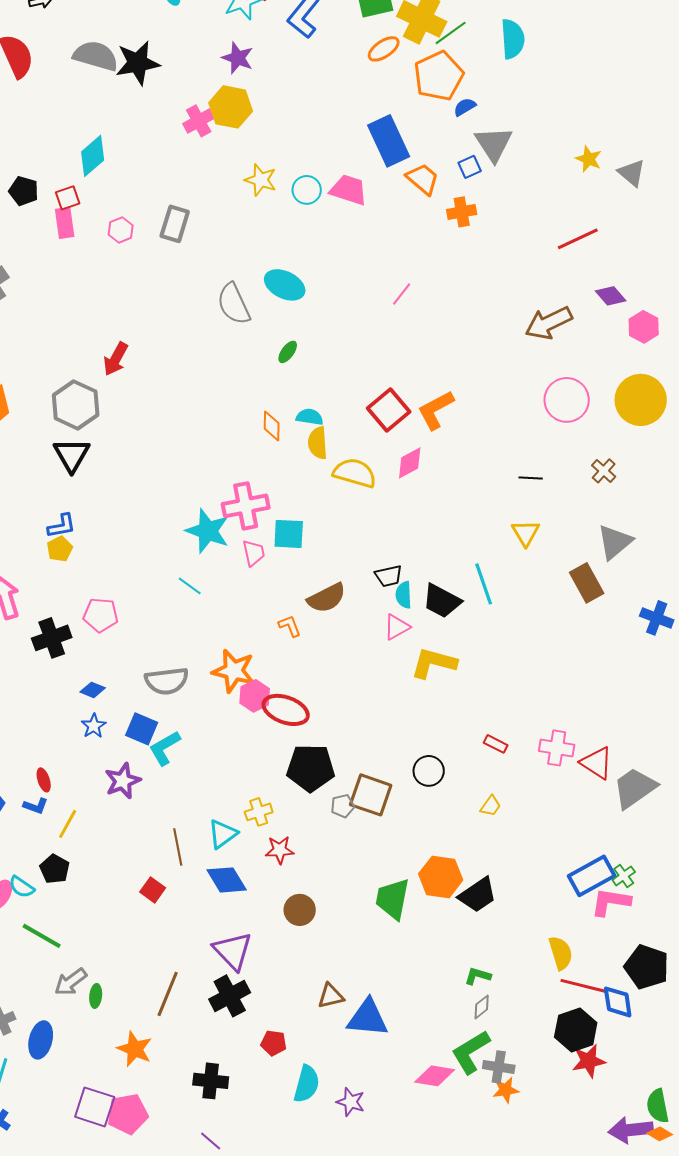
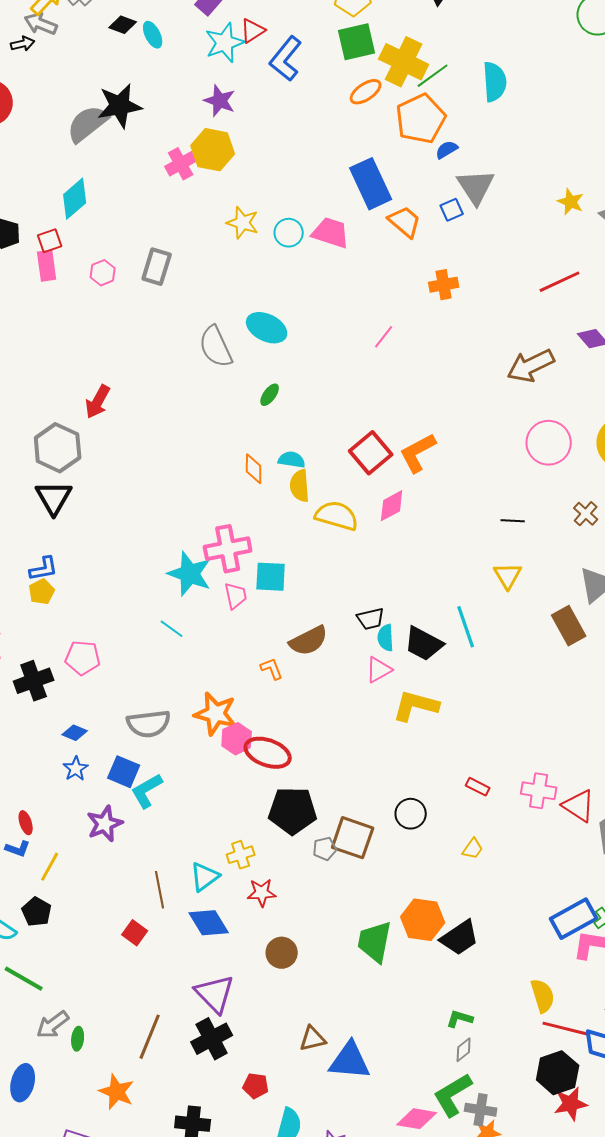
gray semicircle: (96, 56) -> (88, 124), moved, turned -54
orange cross: (462, 212) -> (444, 285), moved

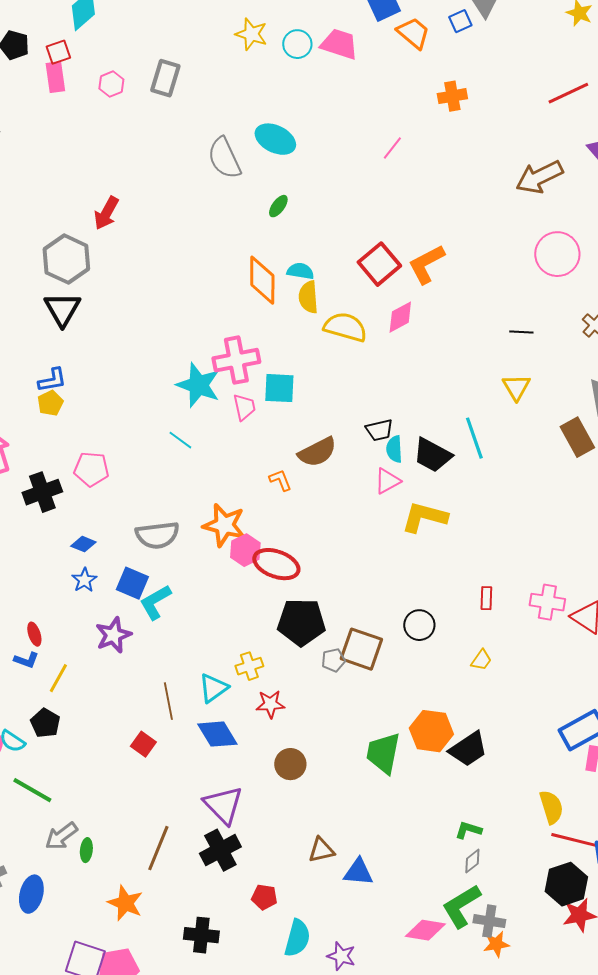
orange diamond: (254, 469) -> (262, 280), size x1.6
red rectangle: (478, 787) -> (486, 598), turned 65
blue triangle: (350, 1061) -> (358, 872), size x0.7

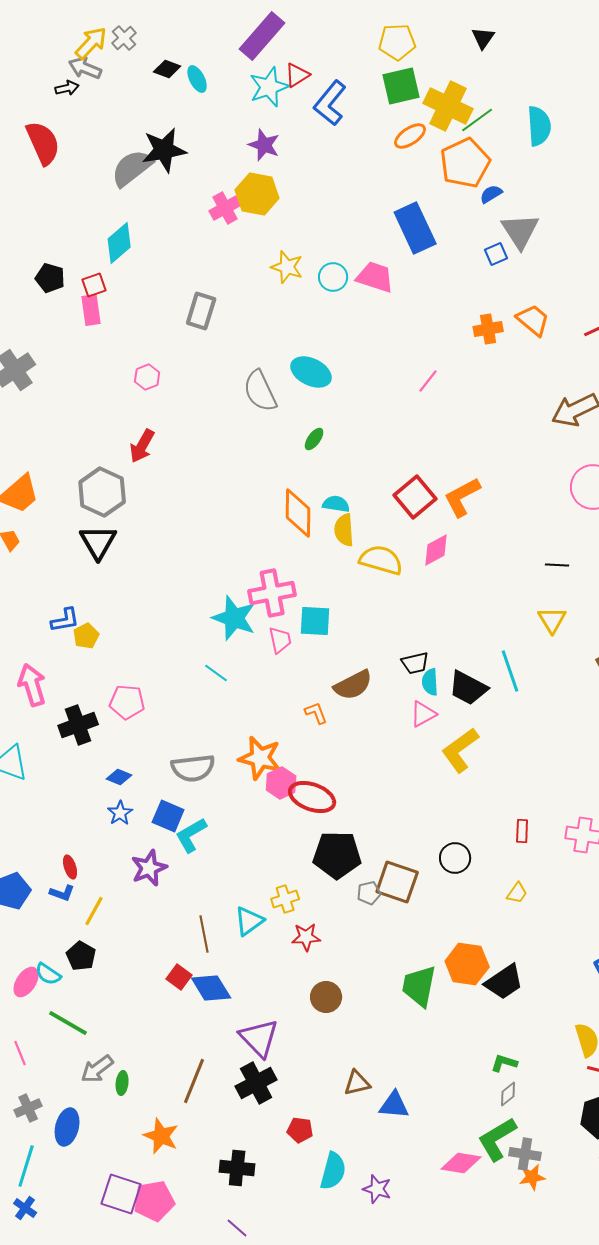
orange trapezoid: (413, 33) -> (533, 320), moved
pink hexagon: (111, 84) -> (147, 377), moved
blue L-shape: (52, 380) -> (65, 620), moved
yellow L-shape: (424, 517) -> (460, 750), turned -51
blue diamond: (217, 734) -> (211, 988), moved

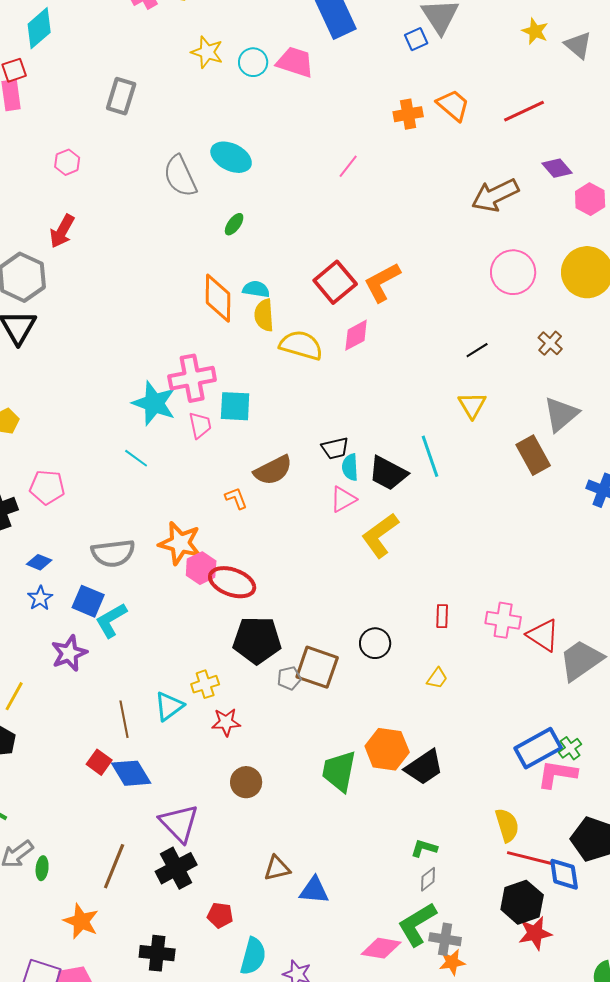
black line: (557, 565) -> (477, 350), turned -35

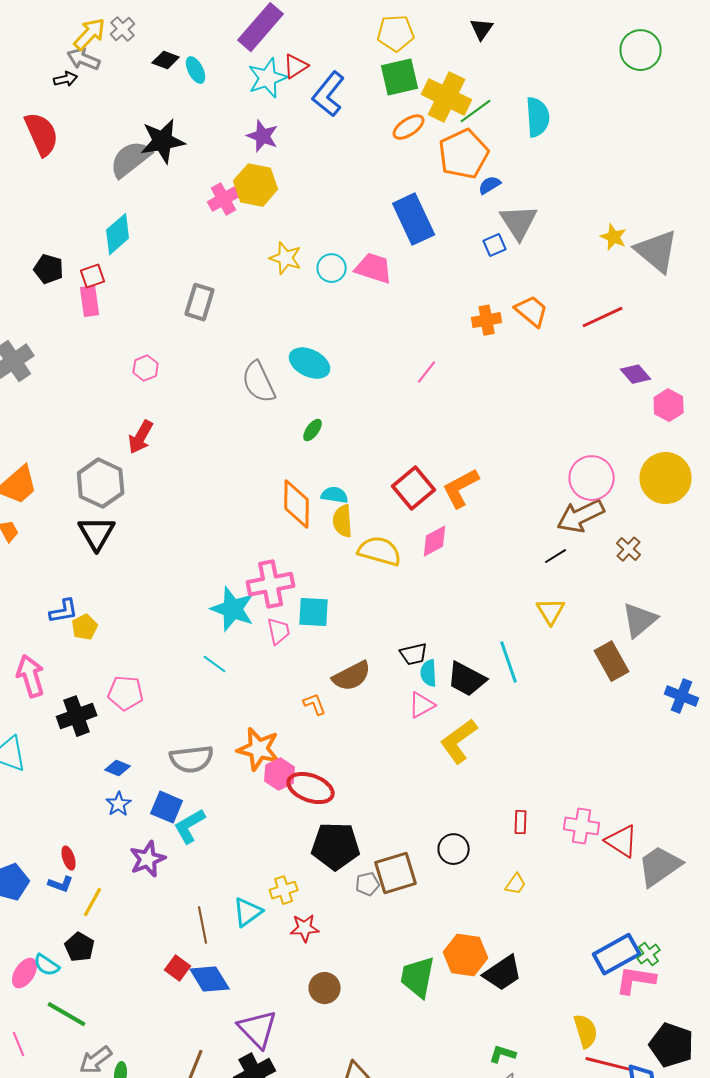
gray triangle: (578, 45) -> (657, 251), size x1.6
brown arrow: (495, 195) -> (581, 516), moved
brown square: (317, 667) -> (396, 873), turned -36

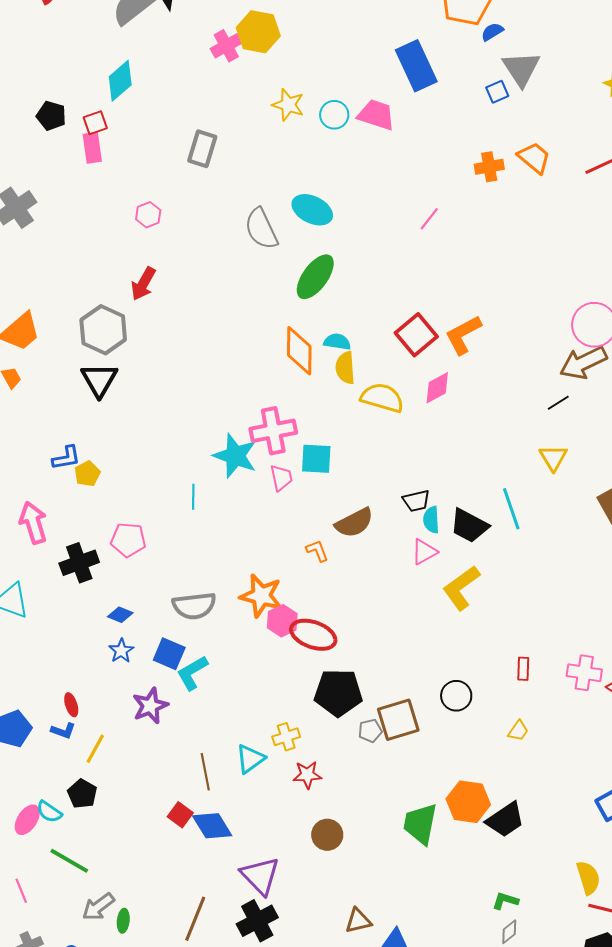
green ellipse: (313, 430) -> (315, 277), size x2.0
cyan line: (215, 664) -> (193, 497), moved, turned 55

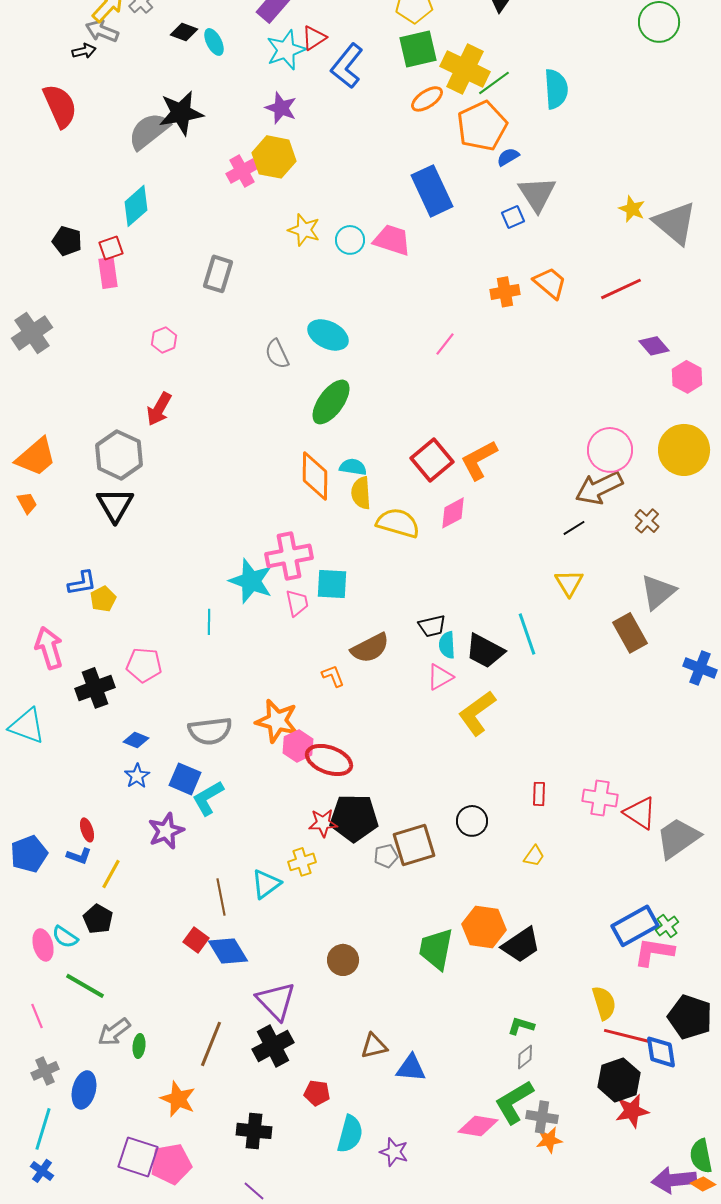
gray semicircle: (261, 229) -> (277, 354), size x0.7
red star: (307, 775) -> (323, 823), moved
pink ellipse: (27, 820) -> (43, 945), turned -48

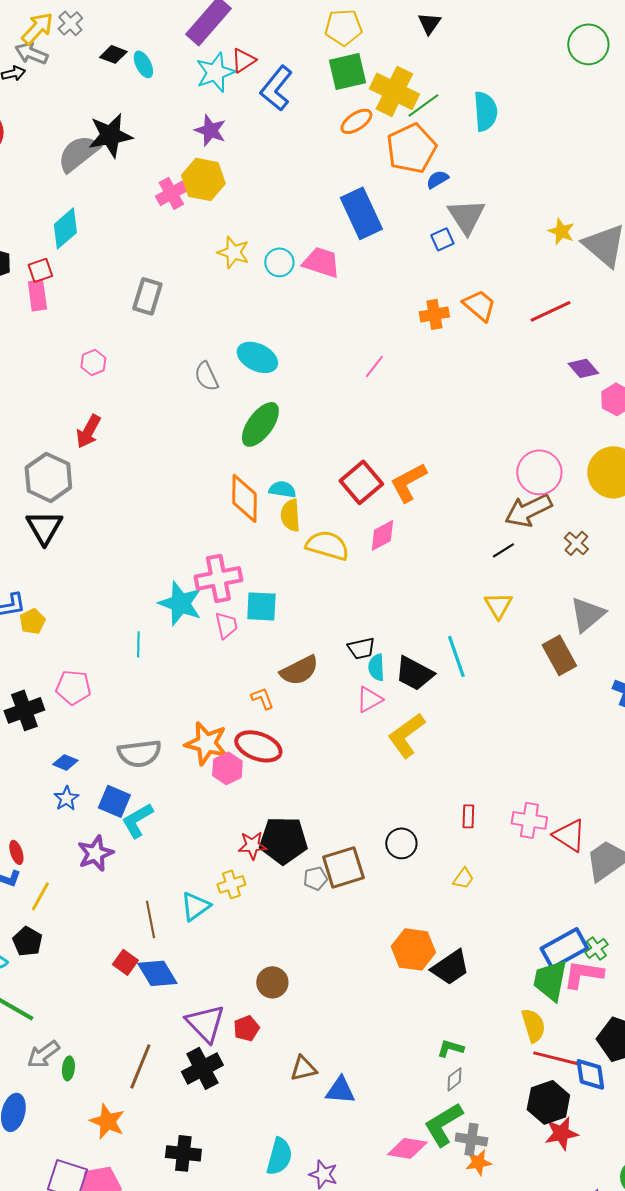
red ellipse: (329, 760) -> (258, 746), moved
green trapezoid: (436, 949) -> (550, 980), moved
red pentagon: (317, 1093) -> (246, 1028), moved, turned -30

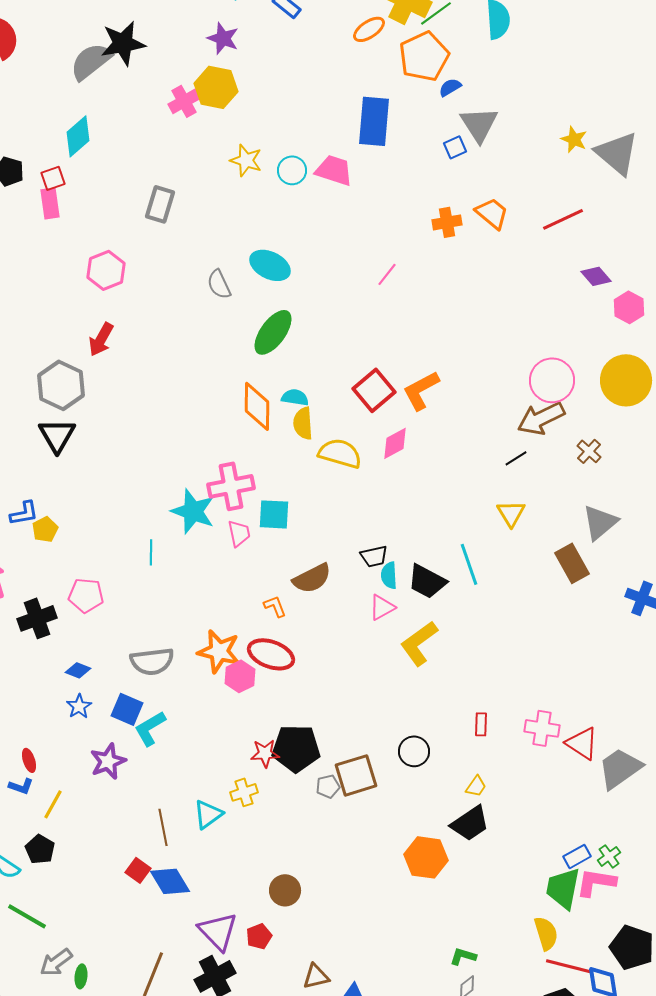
blue rectangle: (361, 213) -> (374, 121), turned 30
pink hexagon: (93, 362) -> (106, 270), size x1.5
blue rectangle: (564, 948) -> (577, 856), size x0.6
black trapezoid: (450, 967) -> (470, 823), moved

